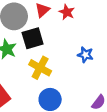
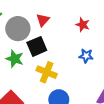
red star: (67, 12) -> (83, 25), moved

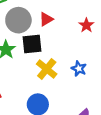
red star: (83, 25) -> (86, 25), moved
yellow cross: (47, 72) -> (47, 69), moved

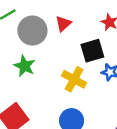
black square: (32, 44) -> (92, 51), moved

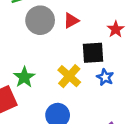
green star: (25, 66) -> (24, 77), moved

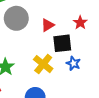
red triangle: (71, 20) -> (48, 25), moved

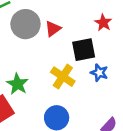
red triangle: (48, 25) -> (53, 29), moved

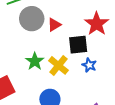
red star: (103, 23) -> (97, 24), size x1.6
green star: (17, 84) -> (35, 61), moved

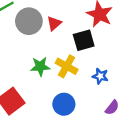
green star: (35, 61) -> (40, 66), turned -30
blue star: (89, 65) -> (100, 76), moved

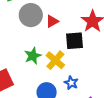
green star: (40, 66) -> (33, 56), turned -30
blue star: (100, 76) -> (71, 83), moved

